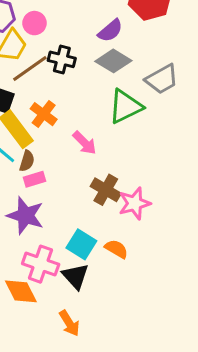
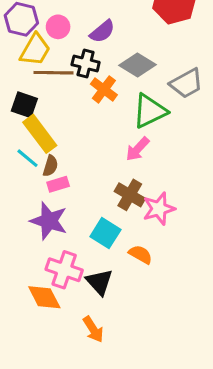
purple semicircle: (110, 31) -> (102, 31), moved
brown line: (30, 69) -> (53, 73), turned 36
orange cross: (44, 114) -> (104, 89), moved
pink arrow: (85, 143) -> (137, 149), moved, turned 88
cyan square: (81, 244) -> (105, 233), moved

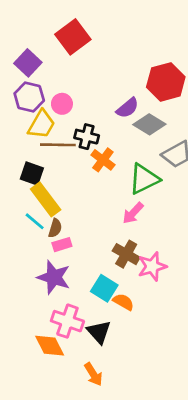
purple semicircle: (102, 31) -> (128, 108), moved
gray diamond: (137, 65) -> (149, 124), moved
orange semicircle: (141, 254) -> (123, 302), moved

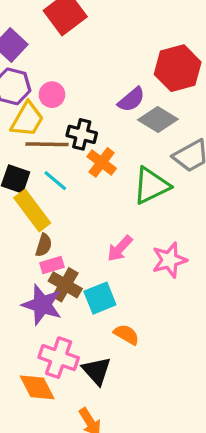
pink arrow: (133, 213) -> (120, 248), moved
cyan line: (35, 221) -> (55, 181), moved
brown cross: (126, 254) -> (65, 285), moved
pink star: (152, 266) -> (169, 260), moved
cyan square: (104, 288) -> (100, 298), moved, turned 36

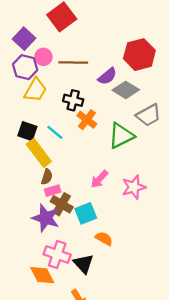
pink circle: (52, 95) -> (43, 57), moved
brown line: (47, 144) -> (73, 63), moved

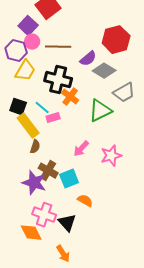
purple square: (24, 39) -> (28, 26), moved
black cross: (73, 100) -> (58, 80), size x1.5
pink rectangle: (53, 191) -> (53, 118), moved

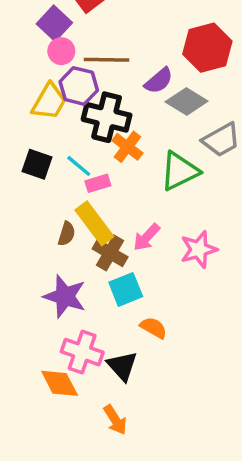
purple hexagon: (16, 51) -> (79, 86), moved
yellow rectangle: (28, 126) -> (94, 223), moved
brown cross: (48, 171) -> (110, 253), moved

